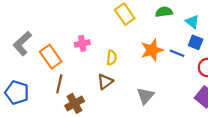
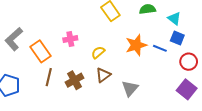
yellow semicircle: (112, 58) -> (98, 52), turned -136
brown triangle: (105, 82) -> (103, 75), moved
brown cross: (75, 103) -> (74, 80), moved

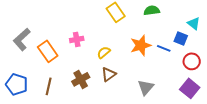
cyan triangle: (174, 18) -> (194, 23), moved
brown line: (49, 77) -> (49, 86), moved
gray triangle: (130, 88) -> (146, 87), moved

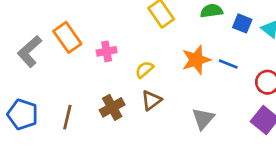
blue square: (181, 38) -> (242, 23), moved
orange rectangle: (48, 51) -> (67, 37), moved

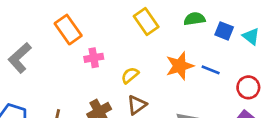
orange rectangle: (67, 37) -> (68, 30), moved

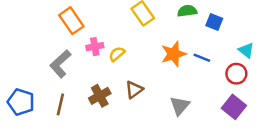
cyan triangle: (251, 36) -> (246, 50), moved
gray L-shape: (20, 58) -> (60, 64), moved
yellow semicircle: (130, 75) -> (117, 54), moved

